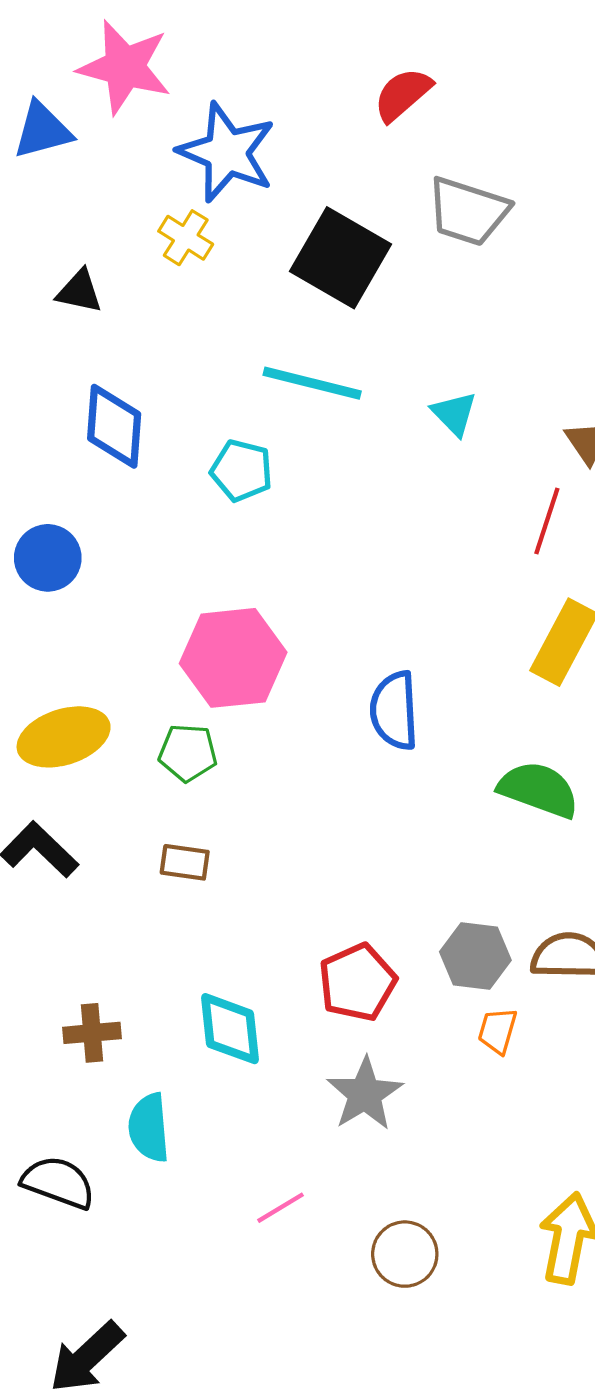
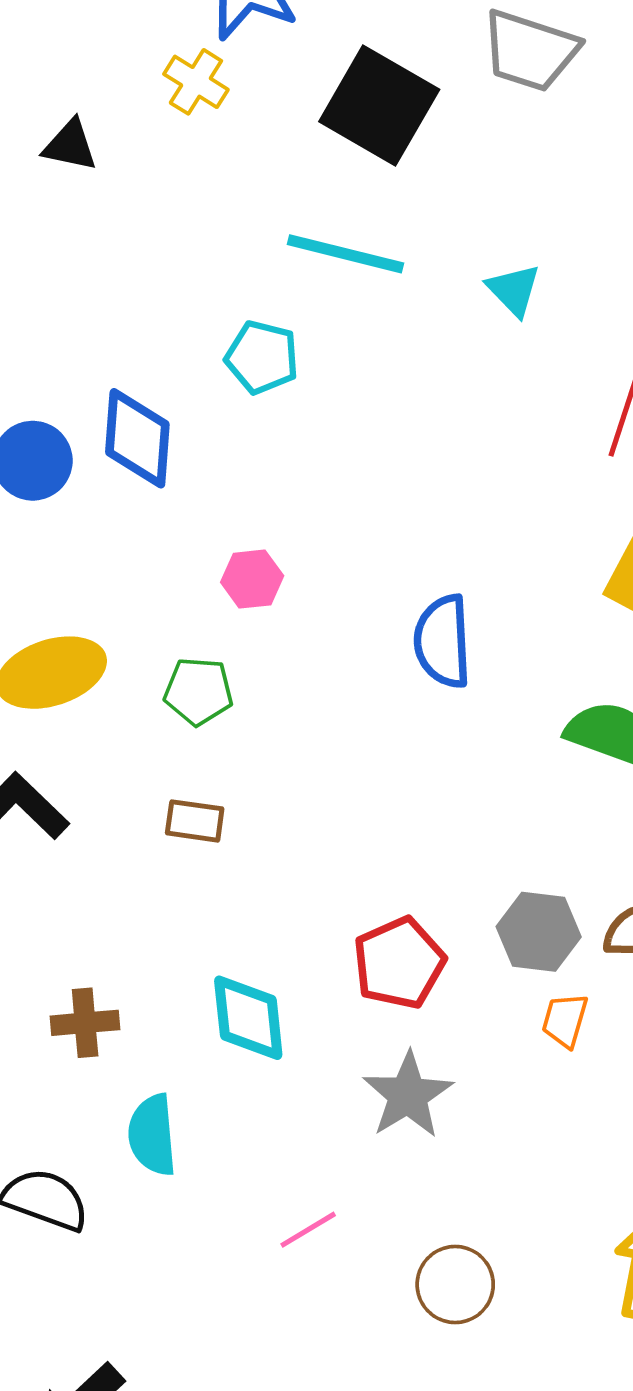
blue diamond: (114, 426) -> (137, 438), moved
pink hexagon: (233, 658) -> (252, 579), size x0.5

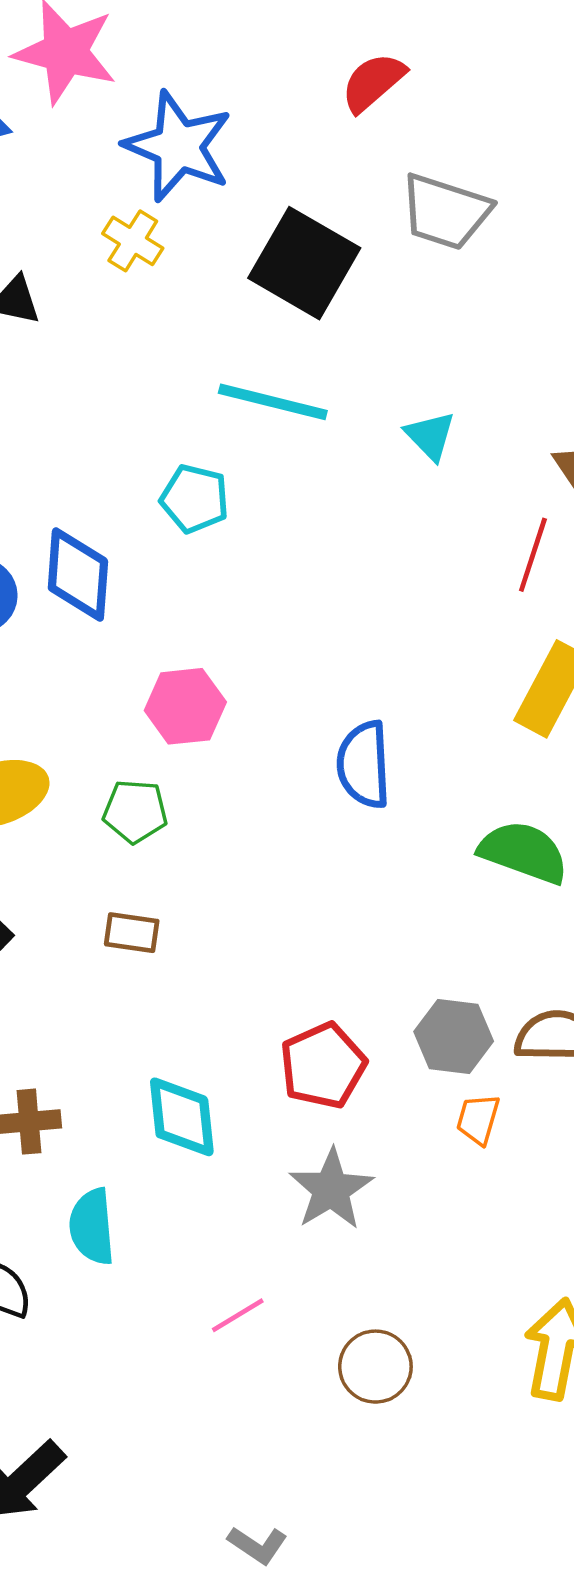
pink hexagon: (252, 579) -> (185, 706), size x1.4

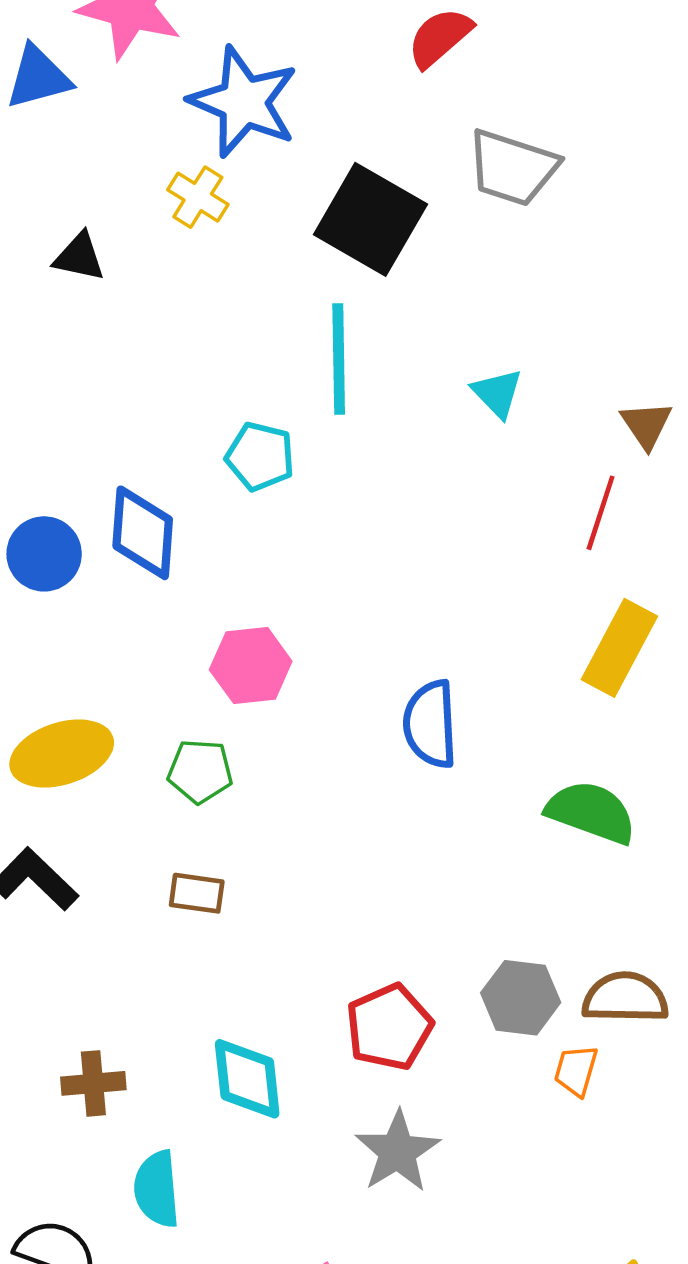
cyan line: (273, 402) -> (339, 359), turned 75
orange trapezoid: (478, 1119) -> (576, 1071), moved

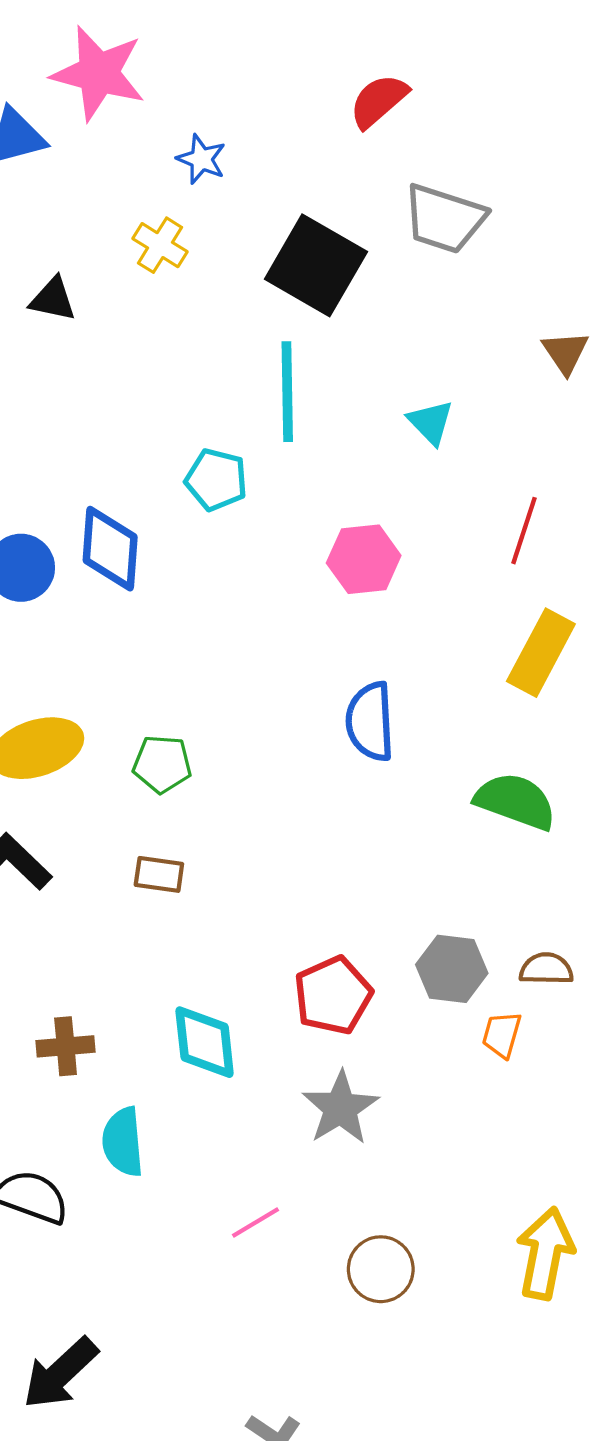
blue star: (244, 102) -> (201, 159), size x0.5
brown triangle: (646, 425) -> (565, 352), moved
pink hexagon: (251, 665) -> (364, 559), moved
brown semicircle: (625, 998) -> (546, 969), size x0.7

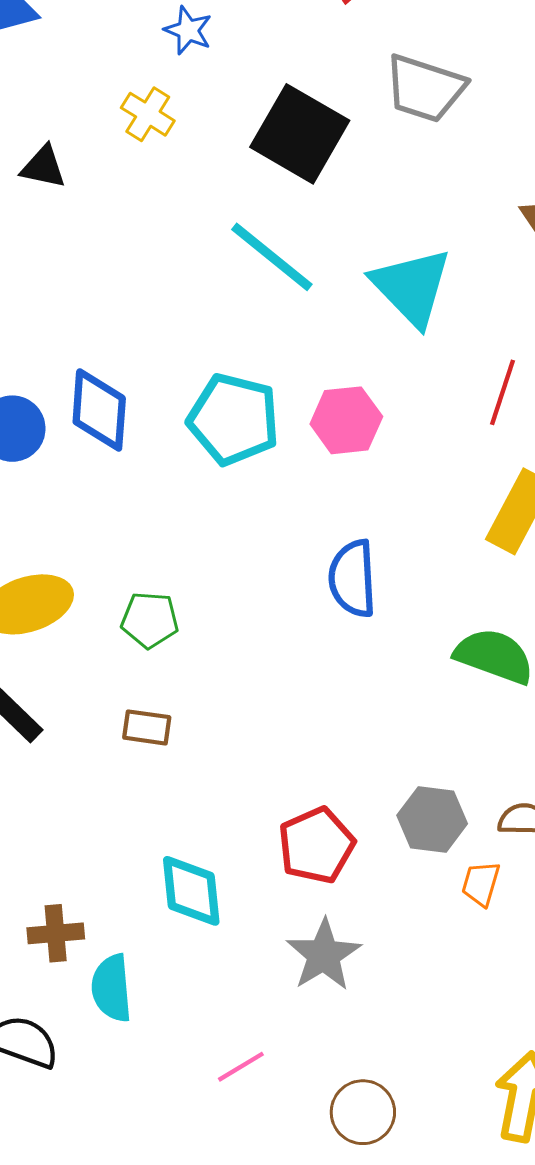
cyan line: (287, 392) -> (272, 257), turned -50
cyan triangle: (431, 422) -> (411, 287), size x1.8
cyan pentagon: (216, 480) -> (234, 419), moved, size x1.5
brown cross: (66, 1046) -> (56, 933), moved

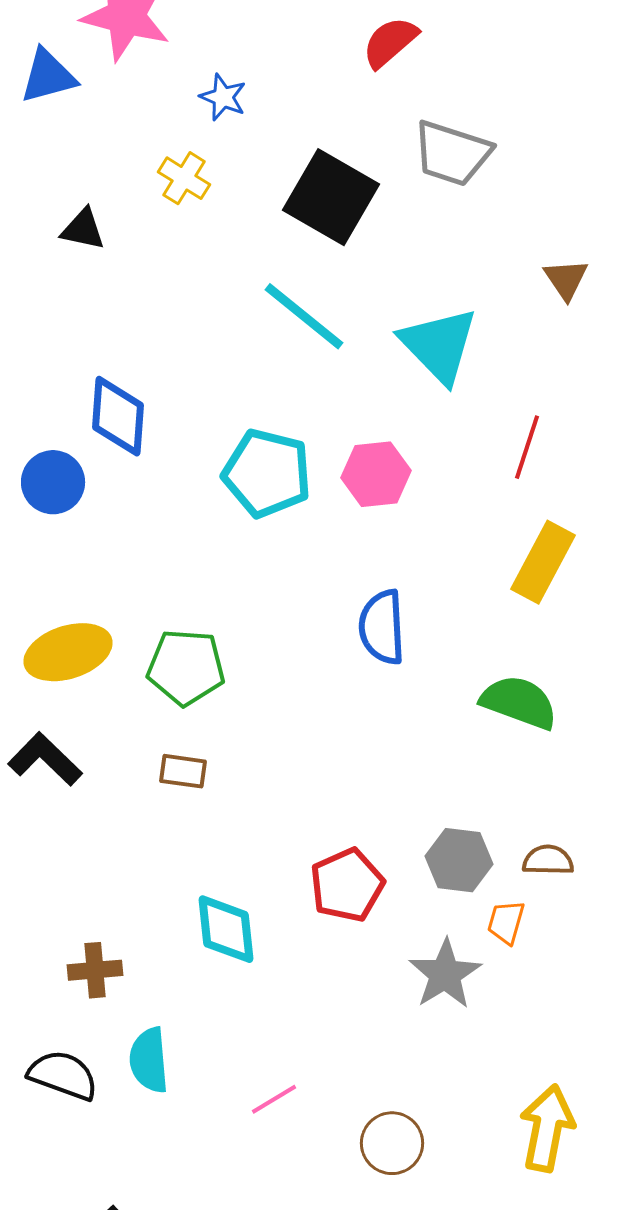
blue diamond: (99, 410) -> (118, 416), moved
green pentagon: (150, 620) -> (186, 667), size x1.4
gray star: (324, 955) -> (445, 974), moved
cyan semicircle: (112, 988) -> (149, 1060), moved

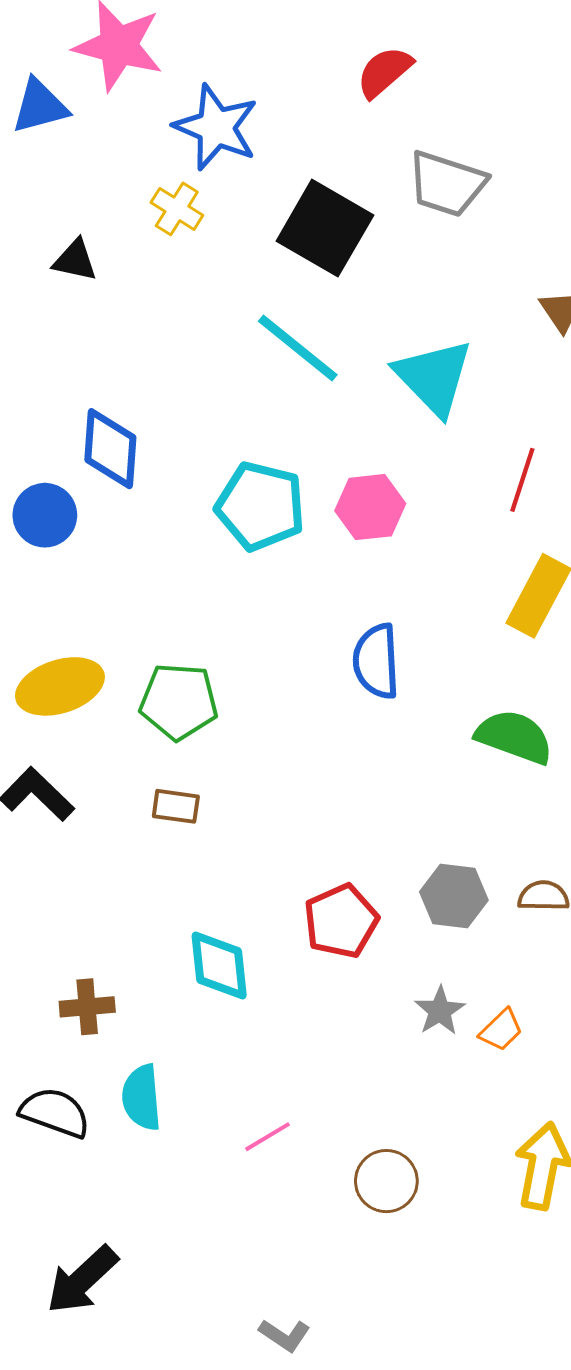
blue star: (223, 97) -> (216, 127), size x1.8
orange trapezoid: (506, 922) -> (501, 1030), moved, turned -150
gray star: (445, 974) -> (440, 1011), size x0.7

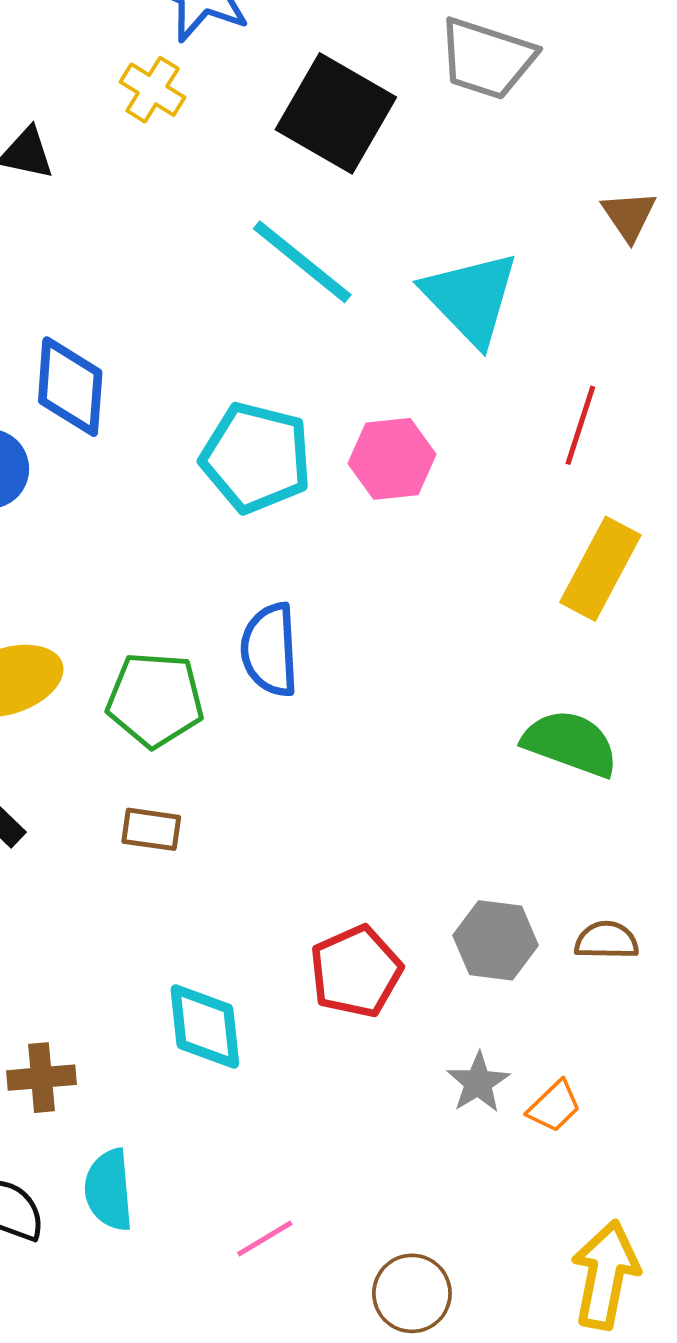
blue semicircle: (376, 661) -> (270, 650), moved

